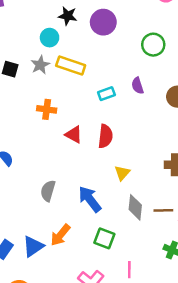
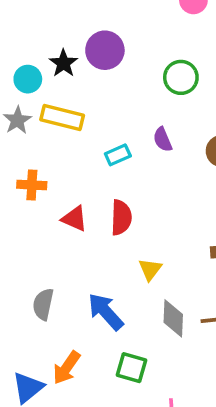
black star: (68, 16) -> (63, 63), moved, turned 30

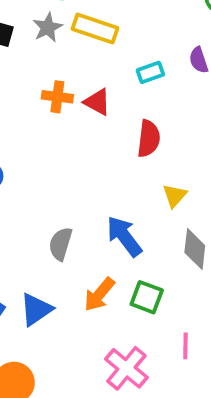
red triangle: (74, 219) -> (97, 102), moved
gray semicircle: (43, 304) -> (60, 244), moved
orange arrow: (67, 368) -> (99, 294), moved

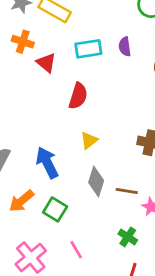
cyan rectangle: (150, 72) -> (88, 49), size x1.4
orange cross: (57, 97) -> (23, 42), moved
pink line: (185, 346) -> (76, 250), turned -42

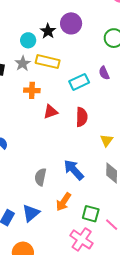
red triangle: (46, 63) -> (50, 112), moved, turned -42
yellow triangle: (89, 140) -> (107, 140), moved
green square: (55, 209) -> (91, 214), moved

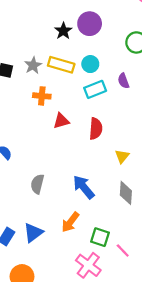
cyan circle: (28, 40) -> (90, 64), moved
gray semicircle: (40, 177) -> (37, 184), moved

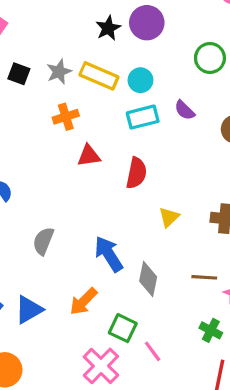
purple semicircle: (123, 81) -> (185, 110), turned -32
orange cross: (42, 96) -> (66, 117), turned -30
gray diamond: (126, 193) -> (148, 279), moved

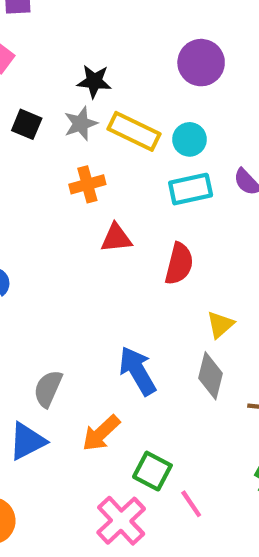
black star: (108, 28) -> (94, 81), moved, turned 30
gray semicircle: (43, 241) -> (48, 389), moved
gray diamond: (148, 279) -> (210, 376), moved

